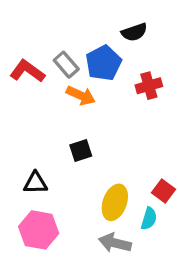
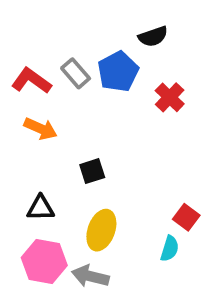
red cross: (149, 86) -> (170, 97), turned -30
orange arrow: (81, 95) -> (41, 129), moved
yellow ellipse: (115, 202) -> (101, 230), moved
gray arrow: (115, 243) -> (90, 276), moved

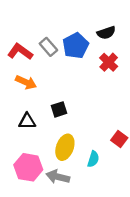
black semicircle: (153, 36) -> (106, 33), moved
black triangle: (41, 208) -> (27, 121), moved
cyan semicircle: (170, 249) -> (93, 159), moved

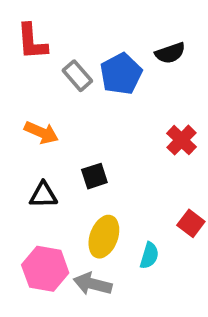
red L-shape: (20, 52) -> (32, 42), moved, turned -130
red cross: (109, 62) -> (182, 140), moved

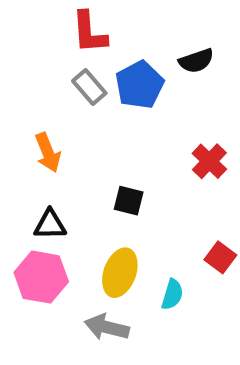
red L-shape: (32, 42) -> (89, 32), moved
orange arrow: (41, 133) -> (48, 153), turned 44
black square: (94, 176) -> (129, 201), moved, turned 32
pink hexagon: (45, 269) -> (41, 277), moved

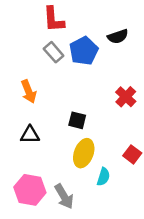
yellow ellipse: (120, 273) -> (84, 153), moved
pink hexagon: (41, 277) -> (30, 190), moved
gray arrow: (107, 327) -> (64, 196), turned -135

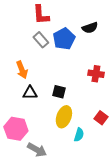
red cross: (126, 97) -> (96, 74), turned -35
black triangle: (30, 135) -> (30, 93), moved
pink hexagon: (30, 190) -> (16, 129), moved
gray arrow: (64, 196) -> (37, 150), moved, turned -30

